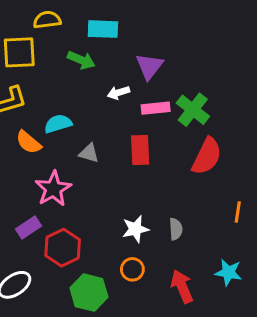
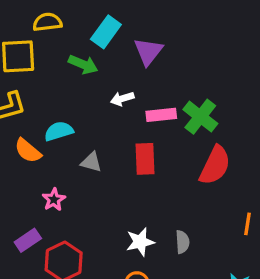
cyan rectangle: (103, 29) -> (106, 32), turned -56
purple triangle: (149, 66) -> (148, 51), moved
pink star: (53, 189) -> (54, 200), size x0.6

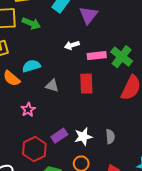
green arrow: (83, 64) -> (31, 23), moved
purple rectangle: (28, 240) -> (59, 136), moved

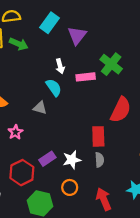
white arrow: (72, 45) -> (60, 66), turned -88
green cross: (122, 57) -> (111, 64), moved
cyan semicircle: (31, 66) -> (54, 88), moved, turned 72
red rectangle: (86, 84) -> (98, 136), moved

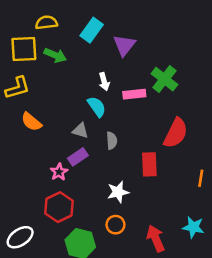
pink star: (15, 132) -> (59, 172), moved
purple rectangle: (47, 159) -> (78, 157), moved
gray semicircle: (99, 160) -> (112, 141), moved

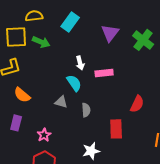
purple triangle: (124, 45) -> (110, 33), moved
green cross: (164, 79) -> (143, 40), moved
red semicircle: (176, 133) -> (137, 104), size x0.7
purple rectangle: (78, 157) -> (16, 123), moved, turned -42

